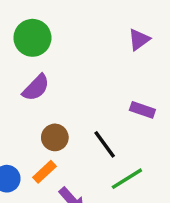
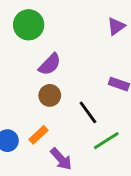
purple semicircle: (36, 88) -> (50, 64), moved
brown circle: (55, 137) -> (50, 95), moved

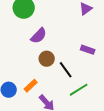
brown circle: (50, 95) -> (47, 59), moved

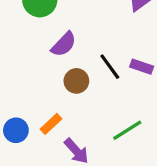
black line: (66, 70) -> (110, 67), moved

